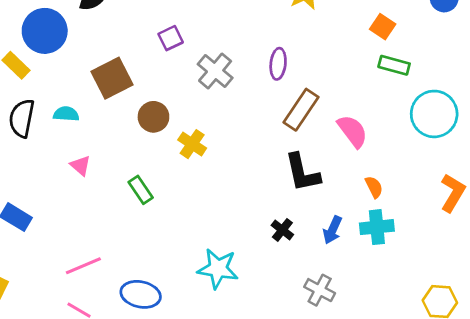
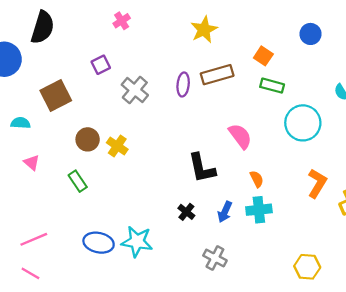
brown rectangle: (301, 110) -> (217, 75), moved, turned 40
brown circle: (153, 117) -> (88, 139), moved
blue ellipse: (141, 294) -> (99, 243), moved

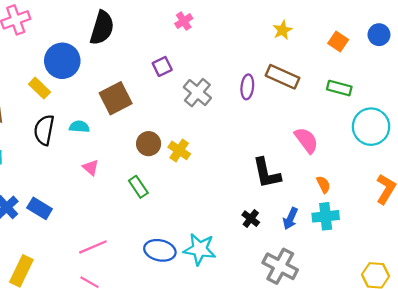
yellow star: (204, 30) -> (282, 30), moved, size x0.7
orange square: (263, 56) -> (338, 41), moved
brown rectangle: (217, 75) -> (282, 77), turned 40
gray cross: (215, 258) -> (280, 266), size x1.4

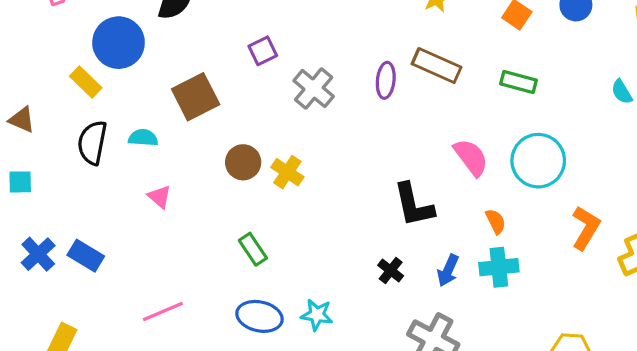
cyan circle: (371, 127) -> (538, 161), moved
green rectangle: (138, 187) -> (253, 249), moved
cyan star: (200, 249) -> (317, 315), size x0.7

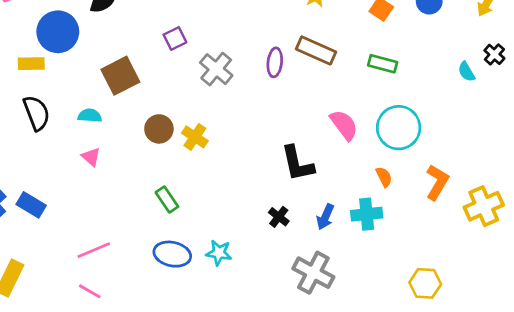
yellow rectangle: (86, 82) -> (31, 64), turned -45
cyan semicircle: (143, 138) -> (90, 116), moved
black semicircle: (92, 143) -> (36, 113), turned 148
orange semicircle: (496, 221) -> (384, 177), moved

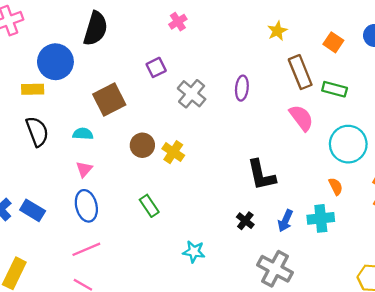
brown rectangle: (316, 50) -> (300, 72), moved, turned 44
pink semicircle: (344, 125) -> (301, 118), moved
pink triangle: (91, 157) -> (84, 169), turned 30
blue ellipse: (172, 254) -> (86, 206), moved, turned 64

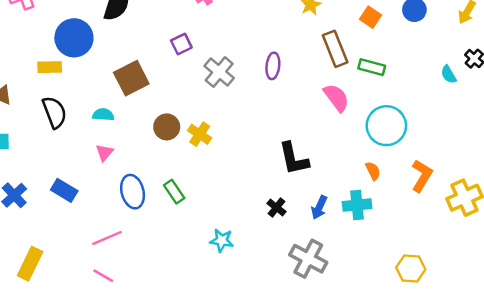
blue ellipse: (86, 206) -> (133, 192), moved
blue rectangle: (33, 210) -> (64, 190), moved

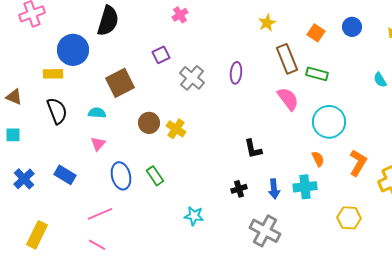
black L-shape: (294, 159) -> (253, 149), size x0.7
black cross: (277, 207) -> (239, 189), turned 35
blue arrow: (319, 207) -> (274, 189), turned -30
yellow hexagon: (411, 268) -> (349, 218), moved

